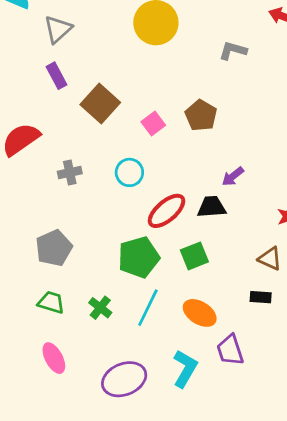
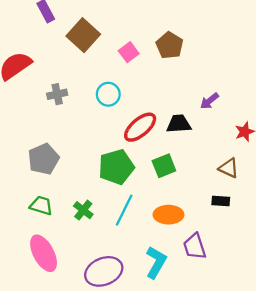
purple arrow: (233, 176) -> (209, 101), moved
orange ellipse: (200, 313) -> (168, 215), turned -32
pink ellipse: (54, 358) -> (44, 253), size x1.4

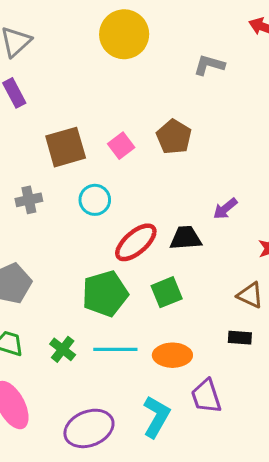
brown square: (83, 35) -> (66, 147), moved, turned 32
cyan line: (124, 210) -> (115, 349), turned 64

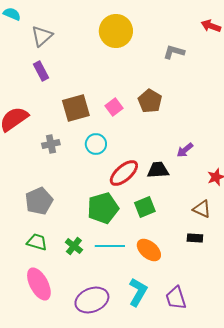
orange ellipse: (172, 355) -> (149, 250), turned 40
purple trapezoid: (206, 396) -> (176, 298), moved

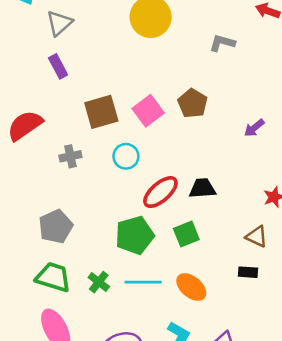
pink square: (114, 107) -> (148, 111), size x1.4
purple arrow: (185, 150) -> (254, 128), moved
green trapezoid: (37, 242) -> (53, 277), size x1.4

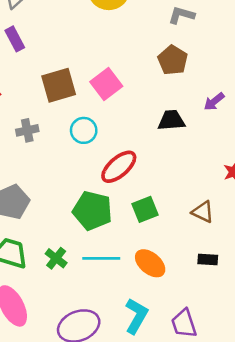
brown pentagon: (193, 103) -> (173, 60), moved
black trapezoid: (202, 188) -> (171, 120), moved
green pentagon: (135, 235) -> (92, 211), turned 30
brown triangle: (257, 236) -> (203, 212), moved
black rectangle: (248, 272) -> (208, 260), moved

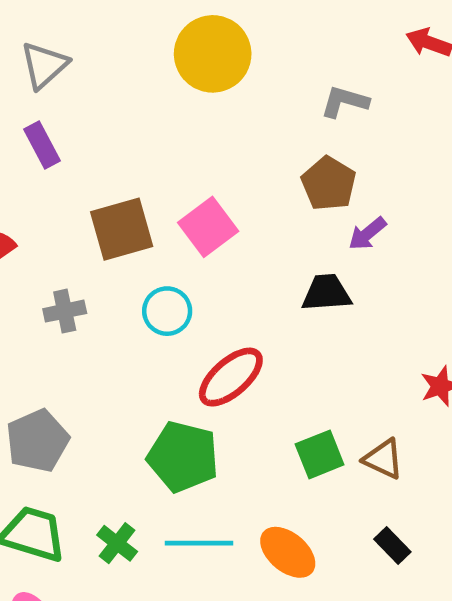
purple arrow: (214, 102) -> (367, 234), moved
green square: (145, 209) -> (320, 454), moved
black rectangle: (208, 260) -> (392, 545), turned 42

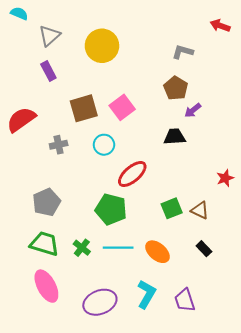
yellow circle: (213, 54) -> (102, 46), moved

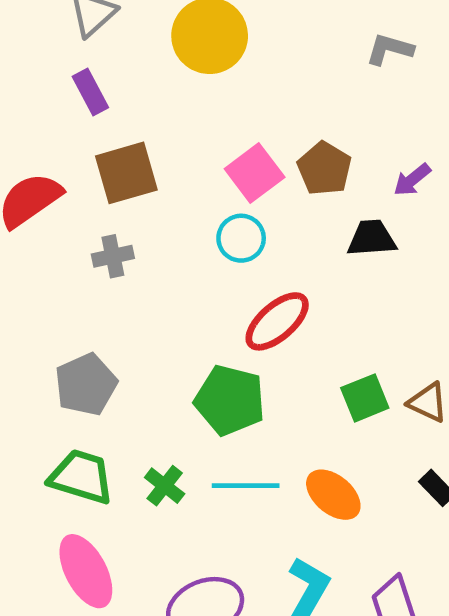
brown pentagon: (176, 88) -> (324, 168), moved
brown square: (84, 108) -> (126, 173), moved
cyan circle: (104, 145) -> (241, 238), moved

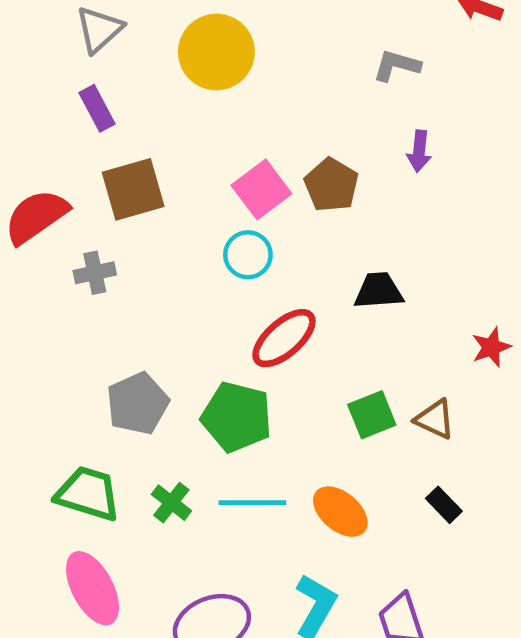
purple arrow: (412, 180) -> (419, 151), moved, turned -45
black trapezoid: (372, 238) -> (379, 291), moved
gray cross: (113, 256) -> (95, 273), moved
gray pentagon: (86, 384) -> (138, 403), moved

